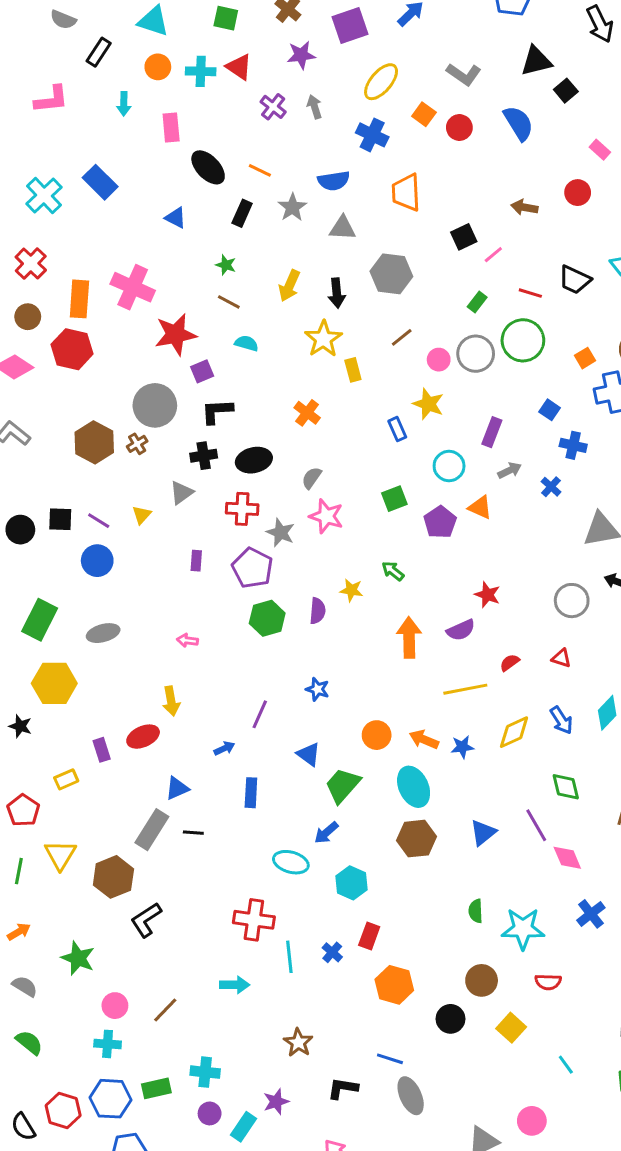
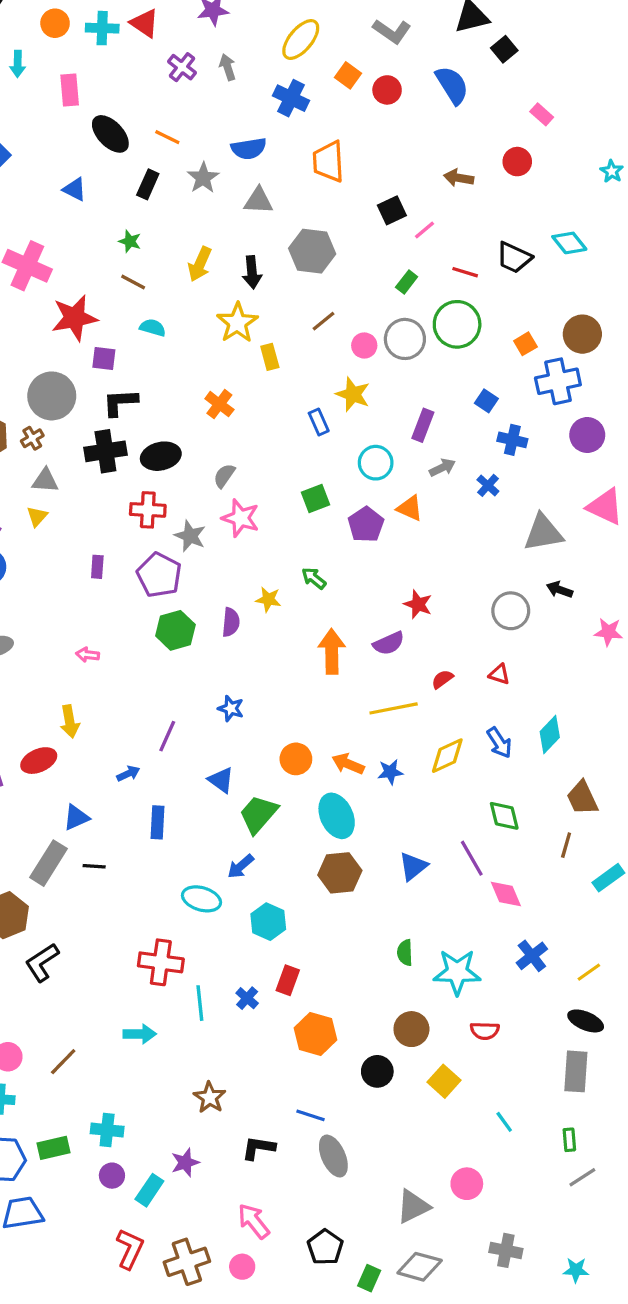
purple square: (202, 371) -> (104, 359), turned 30
black cross: (204, 456) -> (105, 451), size x1.4
gray triangle: (181, 493) -> (45, 481), moved, turned 40

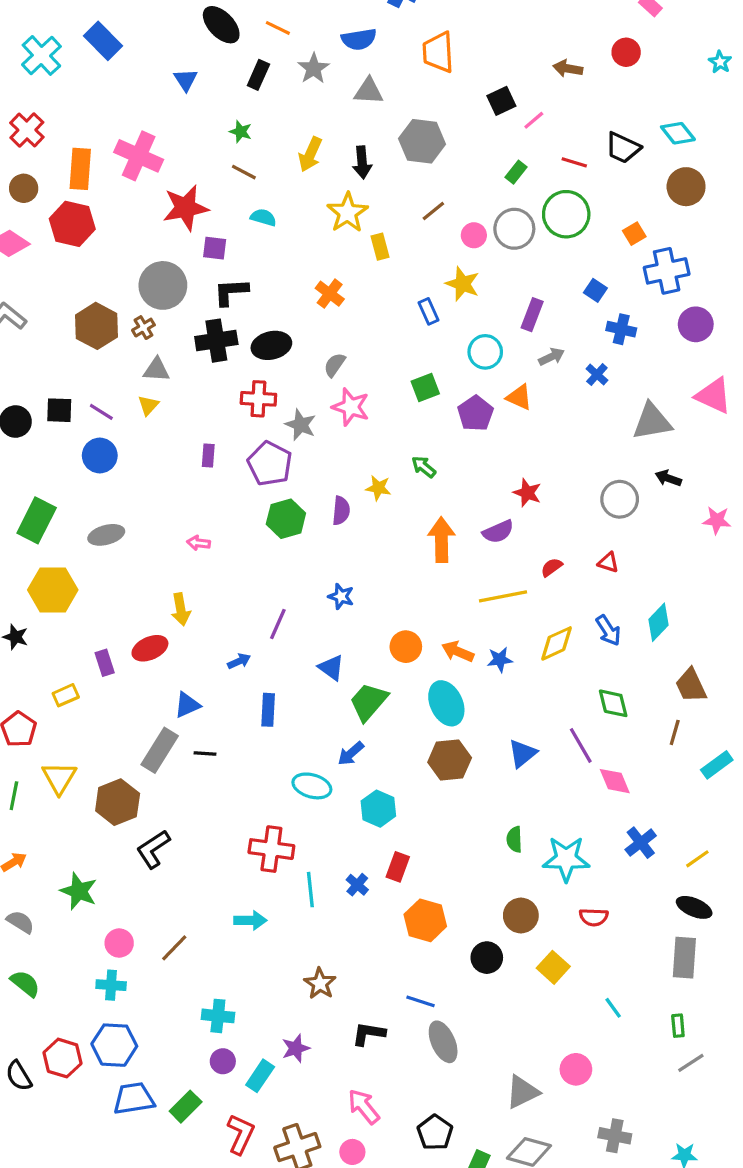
blue triangle: (75, 189) -> (186, 80), turned 30
brown circle: (582, 334) -> (686, 187), moved
green rectangle: (53, 1148) -> (186, 1107), moved, turned -32

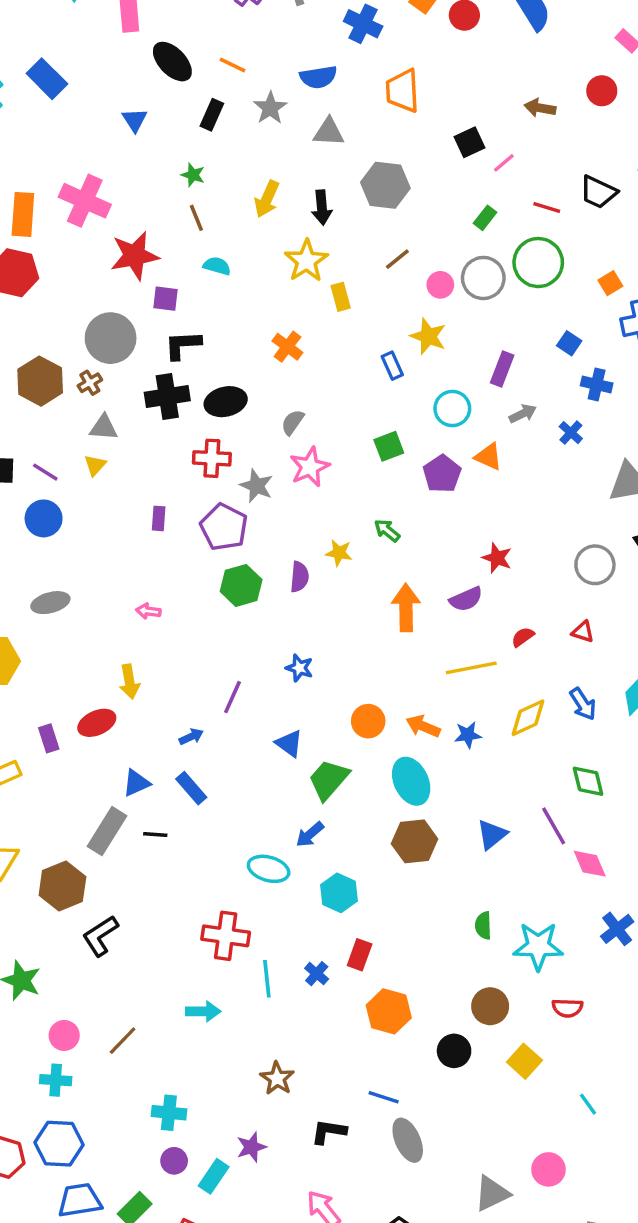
brown line: (244, 172) -> (196, 218), turned 40
pink star: (351, 407) -> (310, 467), turned 30
blue rectangle: (268, 710) -> (191, 788), moved, turned -44

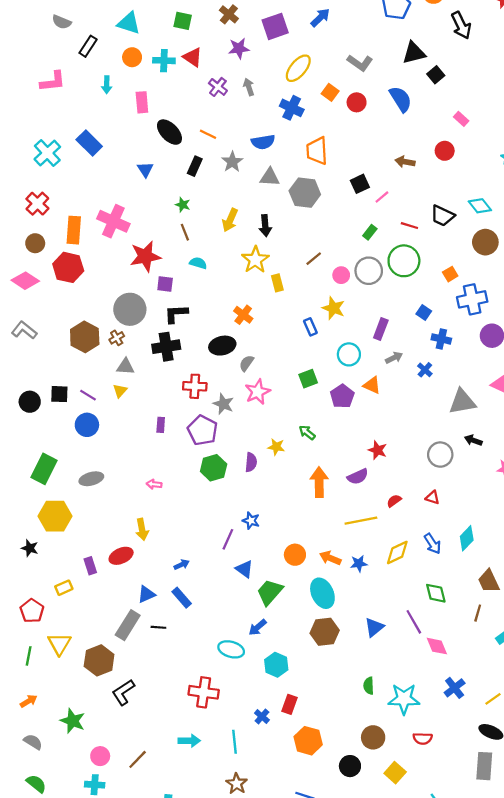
gray hexagon: (385, 185) -> (305, 193), moved
black ellipse: (226, 402) -> (222, 346), moved
purple line: (232, 697) -> (228, 539), moved
cyan line: (267, 979) -> (234, 742), moved

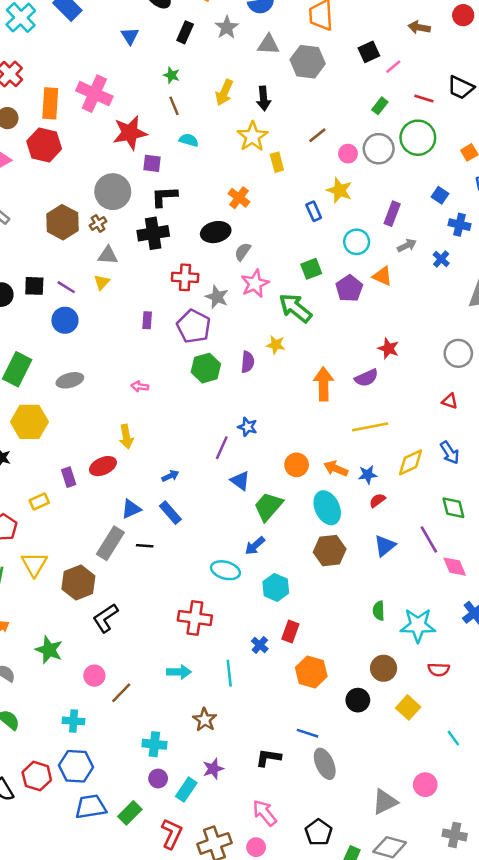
green arrow: (307, 433) -> (295, 308), moved, size x1.8
red semicircle: (394, 501) -> (377, 500), moved
pink circle: (100, 756) -> (94, 676), moved
brown star: (237, 784) -> (205, 720), moved

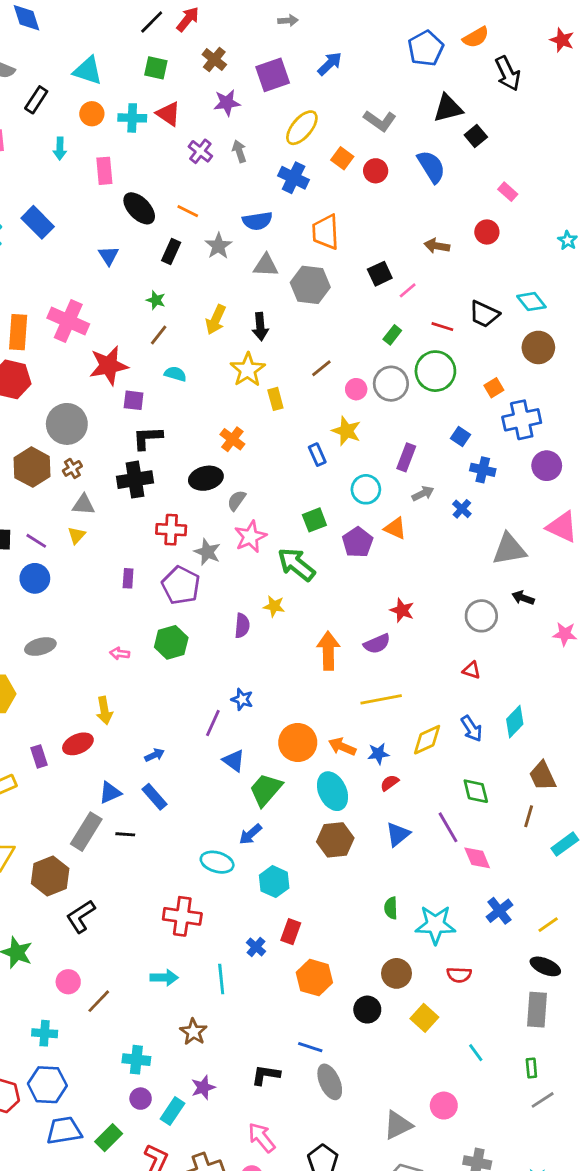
brown line: (174, 106) -> (159, 335), turned 60
gray circle: (113, 192) -> (67, 424), moved
green hexagon: (206, 368) -> (171, 642), moved
orange circle: (297, 465) -> (298, 742), size x1.4

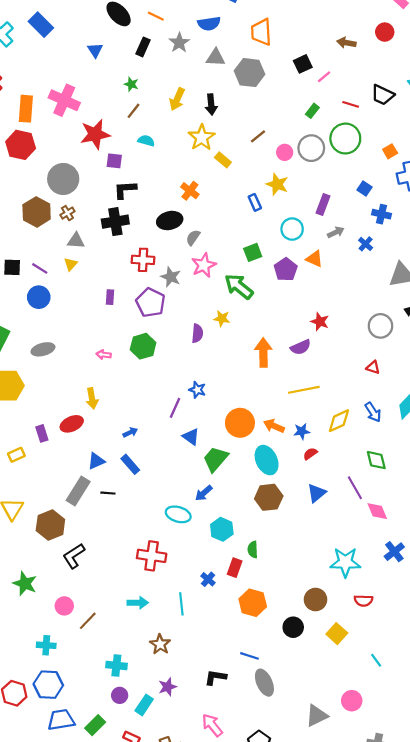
yellow rectangle: (275, 399) -> (223, 160), turned -35
green semicircle: (391, 908) -> (253, 549), moved

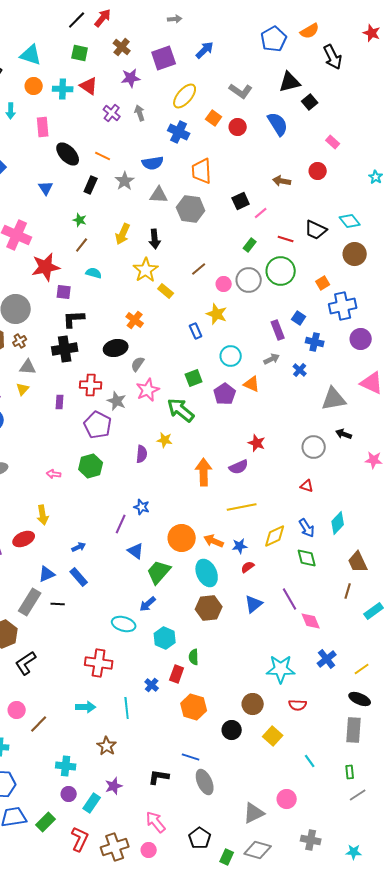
purple rectangle: (323, 205) -> (278, 330), moved, turned -42
purple rectangle: (110, 297) -> (60, 402), moved
green diamond: (376, 460) -> (307, 558), moved

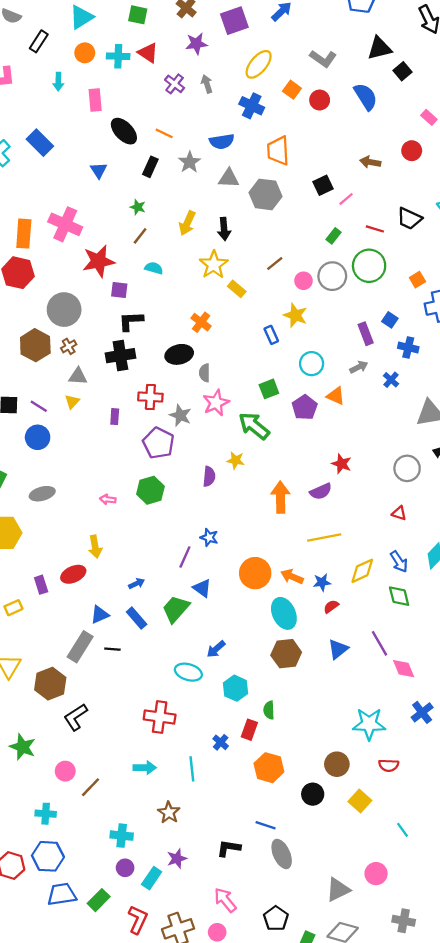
cyan triangle: (31, 55) -> (81, 17), turned -50
gray semicircle: (138, 364) -> (204, 373), turned -35
green trapezoid: (159, 572) -> (176, 609), moved

